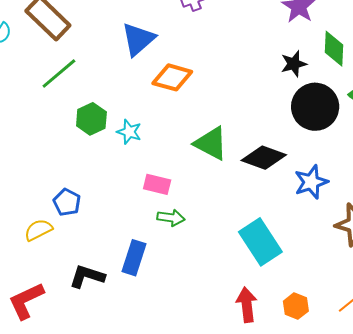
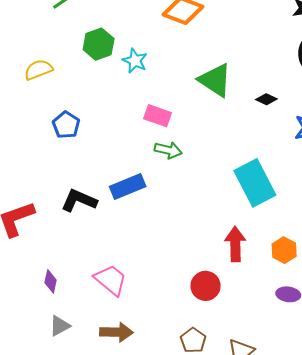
black diamond: (264, 158) -> (266, 99), size x0.5
yellow semicircle: (38, 230) -> (38, 70), moved
blue rectangle: (134, 258) -> (128, 187), turned 44

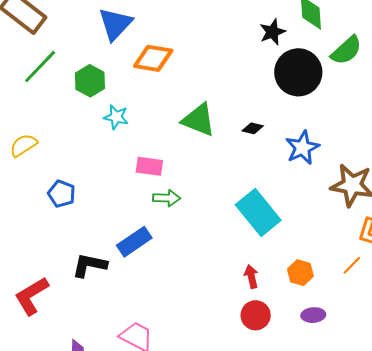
green hexagon: (99, 44) -> (90, 81), moved
red arrow: (235, 244) -> (251, 276), size x0.7
red circle: (206, 286) -> (256, 315), moved

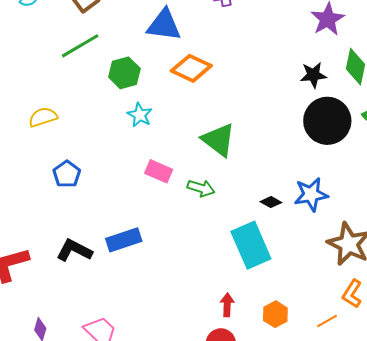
blue triangle: (115, 24) -> (164, 25), turned 39
black diamond: (253, 128) -> (271, 202), moved
green arrow: (167, 198) -> (201, 188), moved

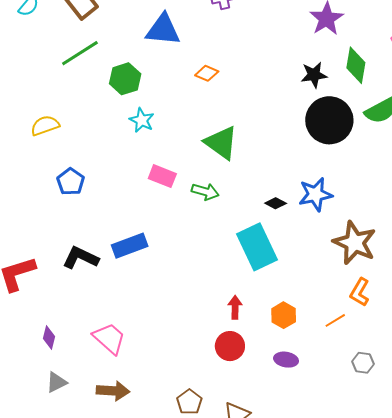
orange diamond: (191, 68) -> (207, 73), moved, size x0.6

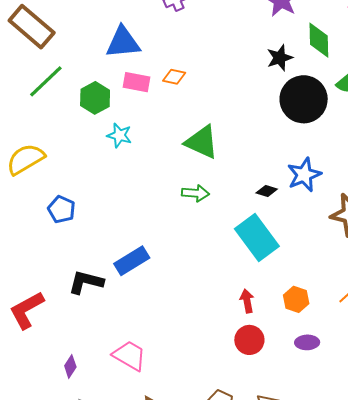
yellow semicircle: (45, 125) -> (26, 159), size x1.4
pink rectangle: (162, 176) -> (137, 82), moved
purple diamond: (49, 337) -> (70, 366), turned 30

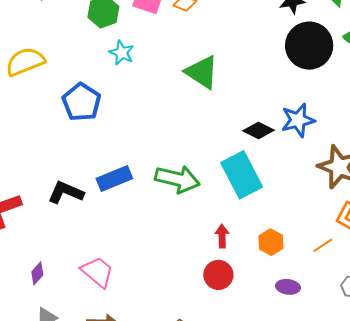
black diamond: (267, 191) -> (259, 130), size x1.4
green arrow: (195, 193) -> (177, 179), moved, size x1.6
blue pentagon: (61, 209) -> (82, 102), moved, size x1.4
purple ellipse: (307, 342) -> (288, 287), moved

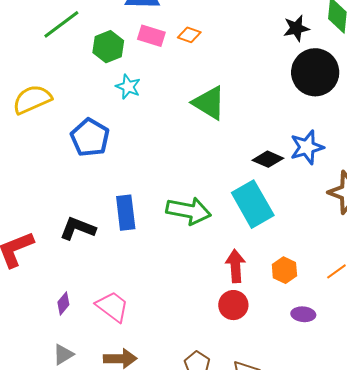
blue rectangle: (114, 178) -> (126, 213), turned -72
red arrow: (222, 236) -> (235, 266), size x1.4
purple diamond: (37, 273) -> (63, 303), moved

